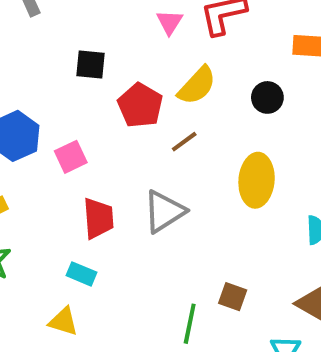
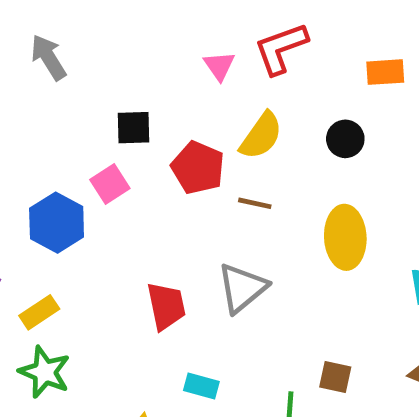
brown line: (184, 142) -> (255, 203), turned 56
pink square: (71, 157) -> (110, 184), moved
cyan rectangle: (82, 274) -> (201, 386), moved

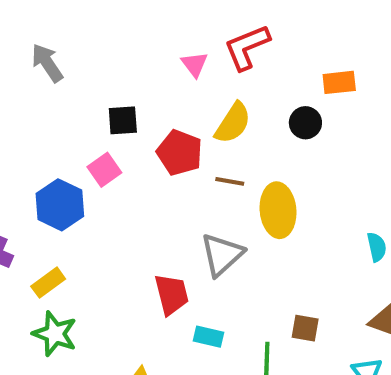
orange rectangle: (385, 72) -> (339, 82), moved
yellow ellipse: (345, 237) -> (278, 210), moved
red trapezoid: (166, 306) -> (172, 294), moved
cyan rectangle: (201, 386) -> (208, 337), moved

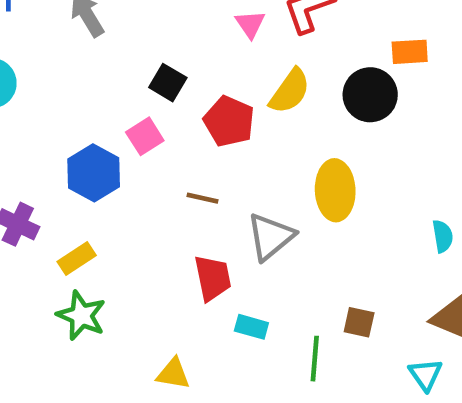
black square: (123, 120) -> (168, 83), turned 32
black circle: (305, 123) -> (370, 95), size x1.5
brown line: (230, 181) -> (202, 198), moved

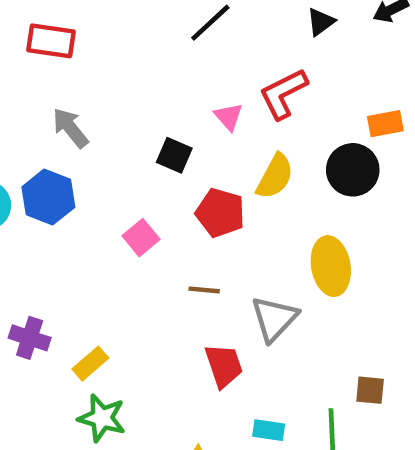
black square: (168, 83) -> (174, 155), moved
blue hexagon: (94, 173) -> (48, 197), moved
cyan rectangle: (251, 327) -> (269, 430), moved

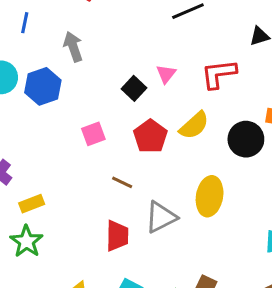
pink triangle: (229, 117) -> (166, 74), moved

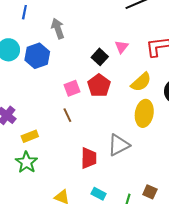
red pentagon: (150, 136) -> (99, 85), moved
brown line: (122, 182) -> (67, 115), moved, turned 40
yellow ellipse: (210, 196) -> (144, 113), moved

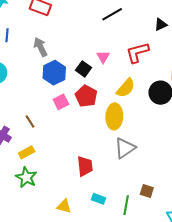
blue hexagon: (37, 56) -> (54, 73), moved
yellow ellipse: (144, 113) -> (114, 116), moved
brown line: (67, 115) -> (30, 121), moved
gray triangle: (119, 145) -> (125, 148), moved

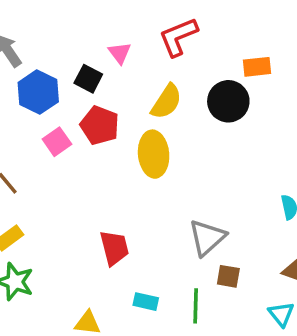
gray triangle: (125, 148) -> (207, 238), moved

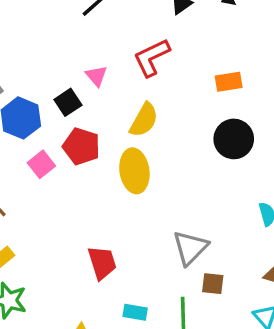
black square: (88, 79) -> (68, 102), turned 32
black circle: (228, 101) -> (234, 139), moved

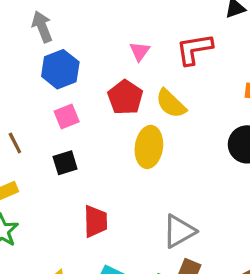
black square: (68, 102) -> (65, 163), moved
yellow semicircle: (144, 120) -> (171, 104), turned 88
red pentagon: (81, 146) -> (125, 97), moved

